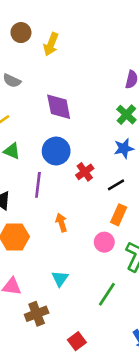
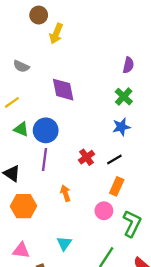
brown circle: (21, 33) -> (39, 15), moved
blue circle: (56, 151) -> (46, 130), moved
red cross: (85, 172) -> (86, 157), moved

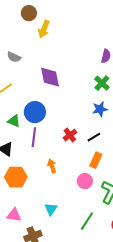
green triangle: (21, 129) -> (14, 121), moved

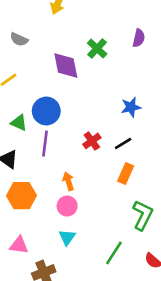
green cross: (102, 83) -> (97, 48), moved
pink circle: (85, 181) -> (67, 206), moved

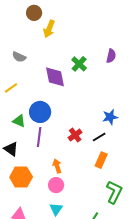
blue star: (131, 107) -> (110, 117), moved

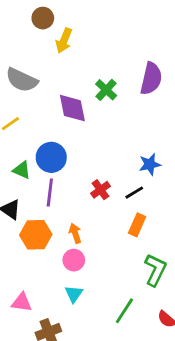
purple semicircle: (111, 56) -> (151, 79), size x1.6
gray semicircle: (19, 57) -> (22, 80), size x1.6
orange hexagon: (21, 177) -> (36, 235), moved

